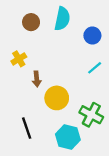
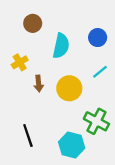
cyan semicircle: (62, 19) -> (61, 46), moved
yellow circle: (57, 98) -> (69, 88), moved

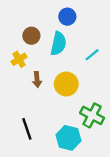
brown circle: (33, 23) -> (31, 36), moved
blue circle: (98, 38) -> (67, 17), moved
cyan line: (100, 72) -> (92, 55), moved

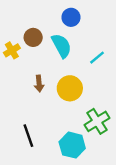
cyan semicircle: (58, 44) -> (62, 46), turned -40
yellow cross: (19, 59) -> (12, 50), moved
green cross: (92, 115) -> (97, 121), turned 30

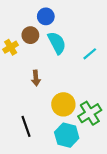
blue circle: (71, 17) -> (46, 16), moved
yellow circle: (70, 88) -> (63, 104), moved

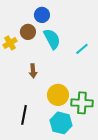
green cross: (90, 113) -> (82, 103), turned 35
black line: (26, 126) -> (24, 115), turned 30

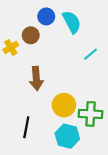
cyan semicircle: (52, 39) -> (72, 22), moved
brown arrow: (33, 71) -> (36, 78), size x1.5

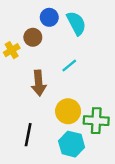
cyan line: (91, 54) -> (69, 65), moved

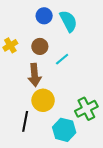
brown circle: (33, 37) -> (40, 46), moved
yellow circle: (68, 111) -> (43, 100), moved
green cross: (96, 121) -> (86, 109), turned -30

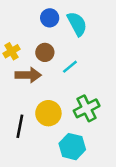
brown arrow: (35, 75) -> (28, 75), moved, turned -85
green cross: (86, 109) -> (87, 108), moved
black line: (25, 121) -> (20, 126), moved

